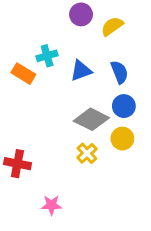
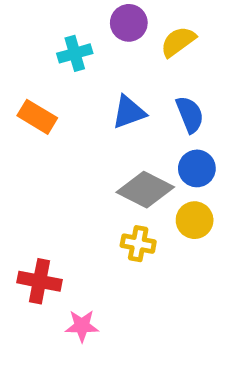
cyan cross: (47, 56) -> (75, 53), moved
yellow cross: (87, 153) -> (138, 244), turned -36
red cross: (17, 164) -> (40, 281), moved

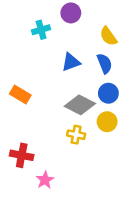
yellow semicircle: (178, 42) -> (108, 36), moved, turned -90
orange rectangle: (37, 117) -> (20, 95), moved
pink star: (82, 326) -> (45, 180), turned -30

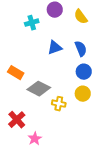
yellow semicircle: (108, 36) -> (81, 17), moved
gray diamond: (80, 105) -> (39, 89), moved
red cross: (22, 155) -> (17, 120), turned 36

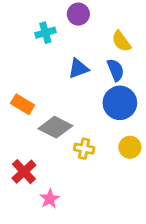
yellow semicircle: (81, 17) -> (121, 41), moved
blue circle: (84, 72) -> (120, 103), size x1.5
yellow circle: (83, 94) -> (130, 147), moved

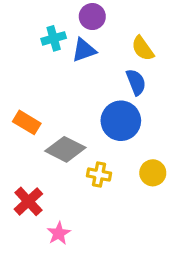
blue triangle: (78, 68) -> (84, 50), moved
blue circle: (120, 103) -> (121, 121), moved

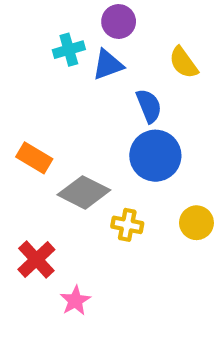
blue semicircle: (136, 82) -> (149, 106), moved

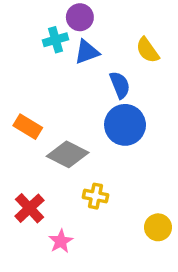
purple circle: (119, 22) -> (80, 17), moved
yellow circle: (196, 223) -> (158, 227), moved
yellow cross: (127, 225) -> (95, 196), moved

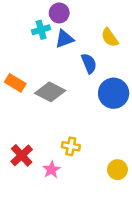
blue circle: (125, 125) -> (114, 93), moved
orange rectangle: (28, 127) -> (15, 83), moved
gray diamond: (68, 154) -> (50, 92), moved
pink star: (61, 241) -> (51, 170), moved

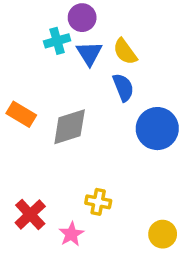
yellow semicircle: (110, 38) -> (125, 52), moved
blue triangle: (64, 39) -> (89, 53), turned -42
gray diamond: (50, 92) -> (70, 127), turned -44

